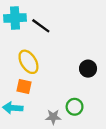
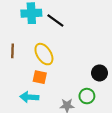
black circle: (88, 69) -> (100, 73), moved

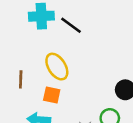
brown line: (12, 51) -> (21, 79), moved

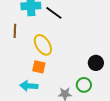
brown line: (21, 79) -> (15, 31), moved

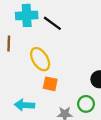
orange square: (39, 67) -> (50, 84), moved

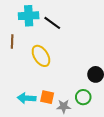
orange square: (50, 84) -> (47, 97), moved

